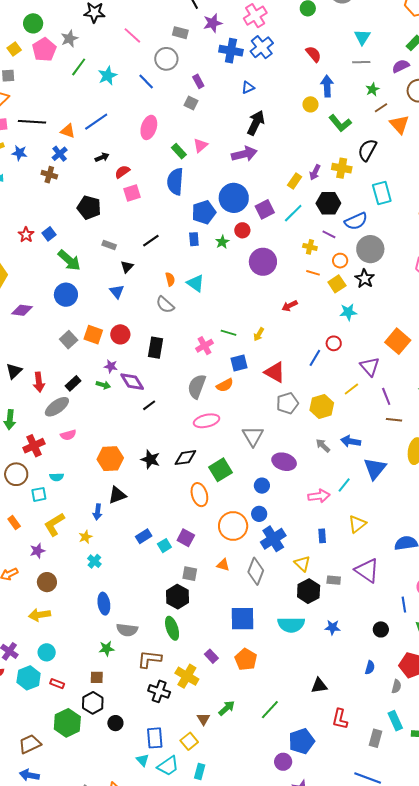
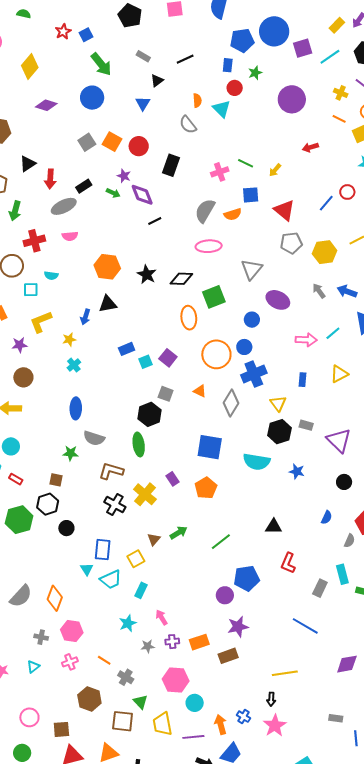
red circle: (242, 230) -> (235, 88), moved
purple triangle: (367, 570) -> (339, 440), moved

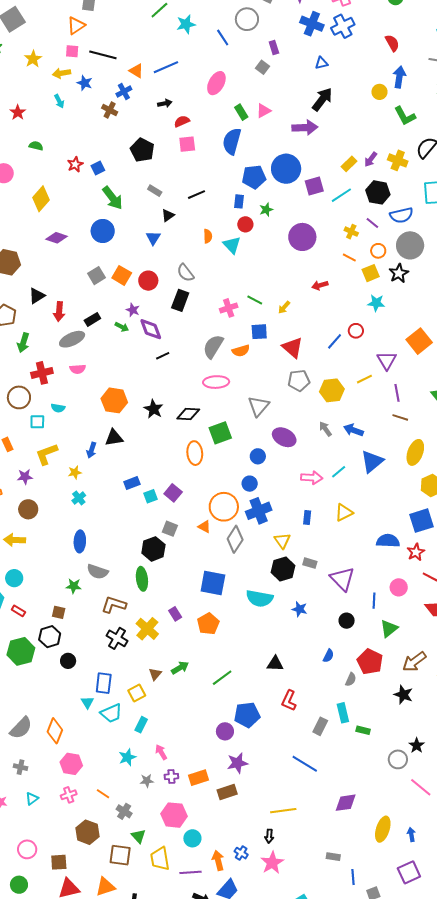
gray semicircle: (188, 125) -> (185, 273), moved
orange circle: (216, 354) -> (224, 507), moved
gray cross: (41, 637) -> (21, 767), moved

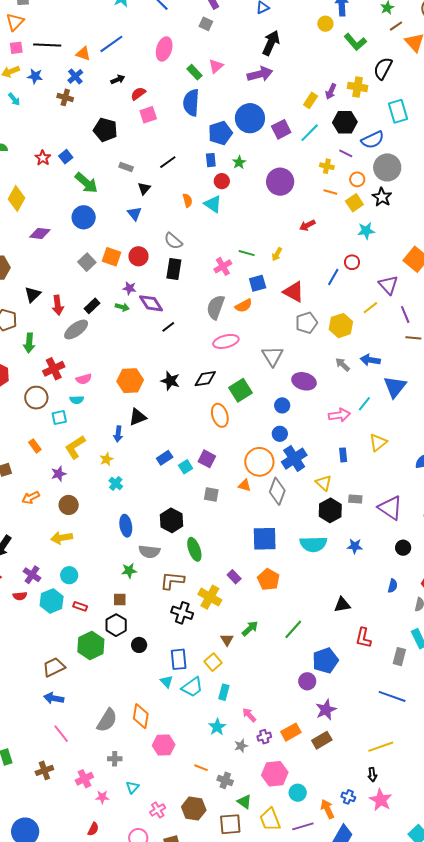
pink semicircle: (78, 369) -> (84, 379), moved
black hexagon: (153, 549) -> (171, 520), moved
pink cross: (69, 795) -> (158, 810), moved

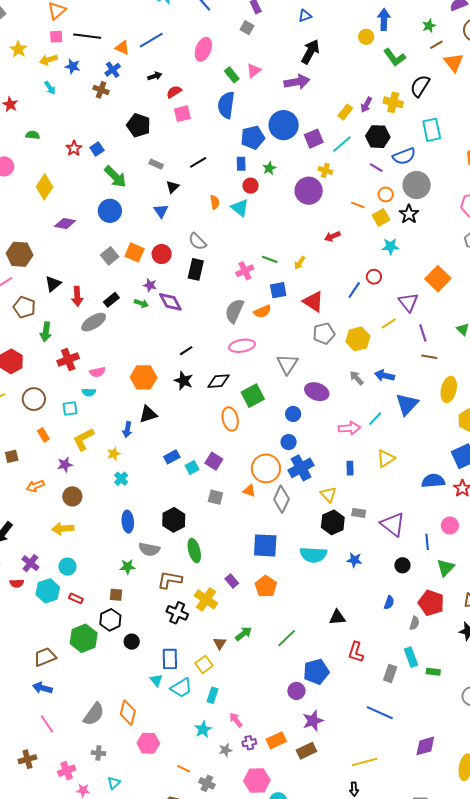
yellow cross: (327, 166) -> (325, 170), moved
black line: (168, 327) -> (186, 351), moved
brown circle: (36, 398) -> (34, 399), moved

